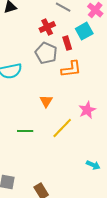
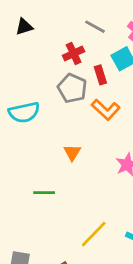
orange L-shape: (71, 69) -> (106, 110), turned 50
yellow line: (62, 128) -> (94, 234), moved

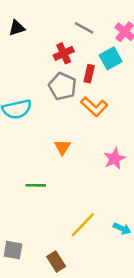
red rectangle: (100, 75) -> (89, 74), turned 30

